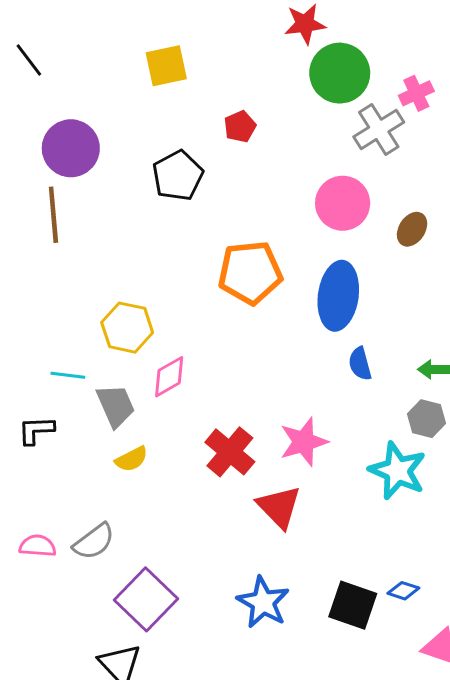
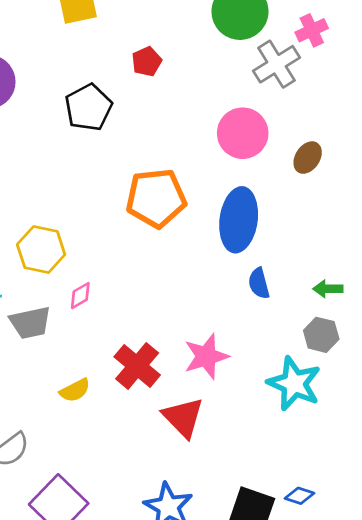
pink diamond: (169, 377) -> (80, 296), size x0.7
gray trapezoid: (116, 406) -> (30, 323), turned 102
yellow semicircle: (132, 459) -> (75, 390), moved

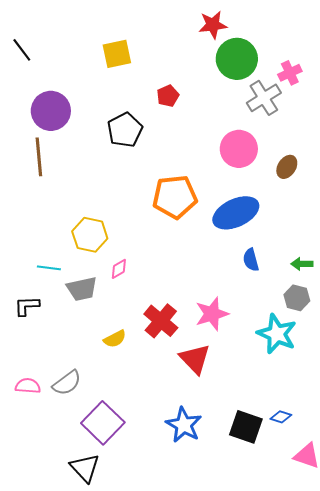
blue ellipse: (239, 220) -> (236, 213), turned 57

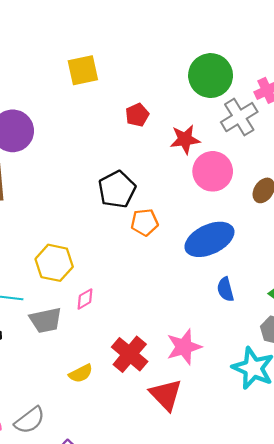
red star: (213, 25) -> (185, 139), moved
black pentagon: (125, 130) -> (117, 189), moved
orange pentagon: (175, 197) -> (145, 222), size x0.6

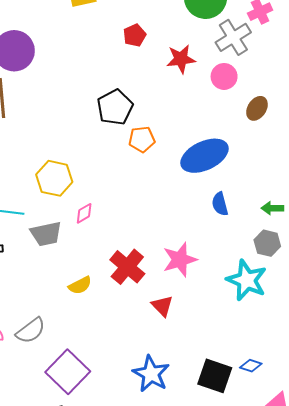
pink circle: (213, 171) -> (224, 76), moved, size x0.7
red triangle: (166, 395) -> (162, 306), size x0.7

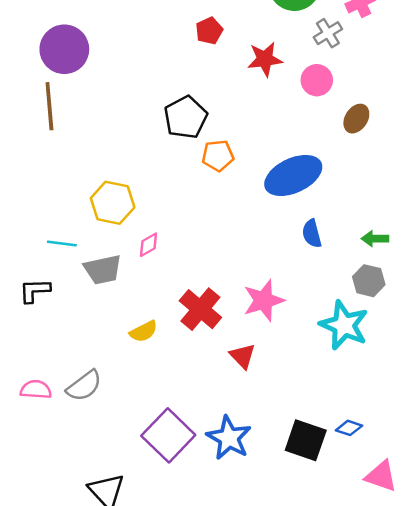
gray cross: (233, 37) -> (328, 33), size x0.7
purple square: (68, 372) -> (168, 435), moved

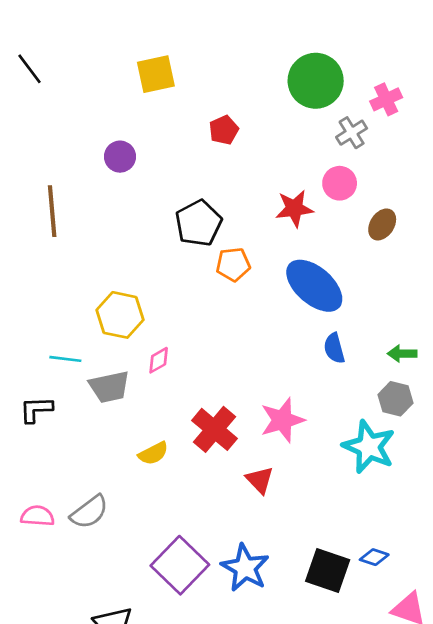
purple circle: (64, 49) -> (120, 157), moved, size x0.6
red star: (265, 59) -> (294, 209), moved
blue ellipse: (293, 175) -> (314, 286), turned 66

